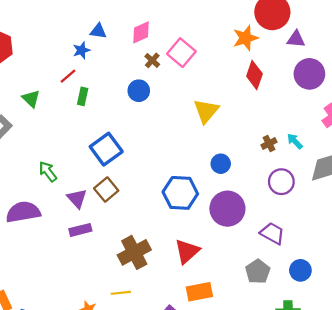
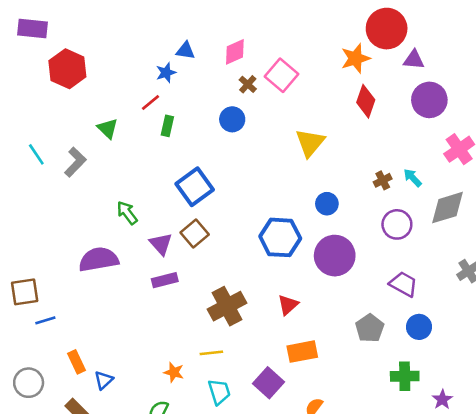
purple trapezoid: (272, 233) -> (403, 284), moved
red triangle: (187, 251) -> (288, 305), size x0.7

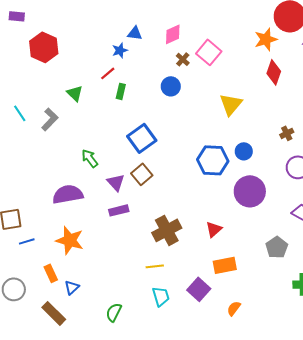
purple rectangle: (32, 29) -> (17, 16), size x0.7
blue hexagon: (280, 237) -> (213, 160), moved
orange star: (174, 372) -> (70, 240), moved, size x1.8

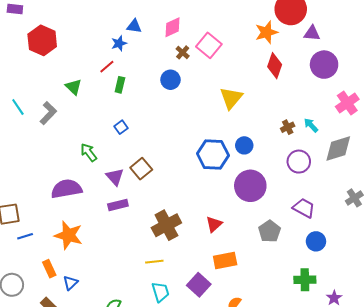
blue square: (142, 138) -> (121, 127), moved, size x0.5
gray pentagon: (277, 247) -> (269, 231), moved

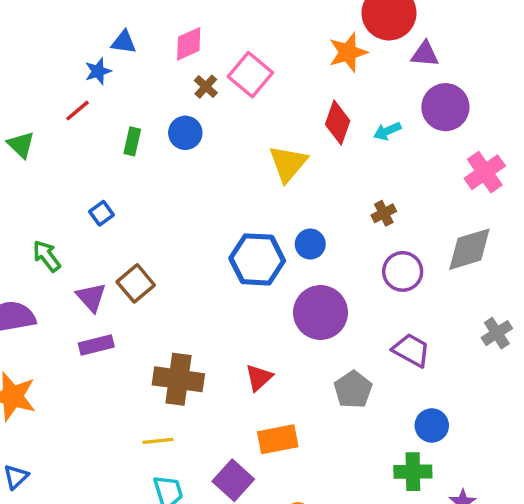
red diamond: (275, 66) -> (338, 123), moved
green rectangle: (120, 85) -> (132, 141), moved
cyan arrow: (311, 125) -> (387, 131), moved, turned -70
brown cross: (166, 225) -> (178, 379), turned 36
blue circle: (316, 241) -> (432, 425), moved

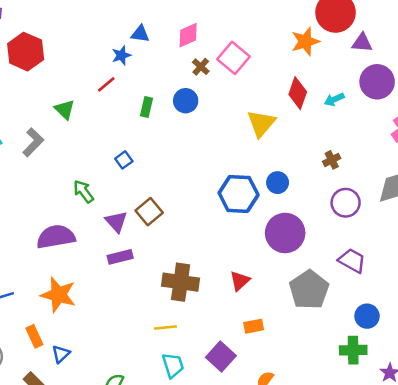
gray pentagon: (353, 390) -> (309, 290), size x1.4
orange rectangle: (278, 439) -> (254, 326), size x0.7

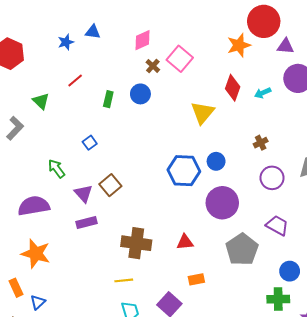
blue triangle: (140, 34) -> (93, 32), moved
blue star: (121, 55) -> (66, 42), moved
red triangle: (240, 281) -> (185, 242), turned 36

